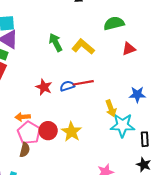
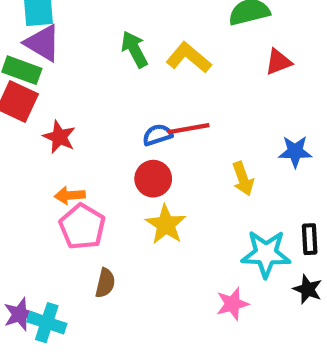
red star: (44, 87) -> (59, 137), moved
cyan star: (122, 125) -> (266, 254), moved
red circle: (48, 131) -> (153, 179), moved
brown semicircle: (25, 150) -> (105, 283), moved

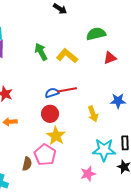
pink pentagon: (82, 227) -> (45, 155), moved

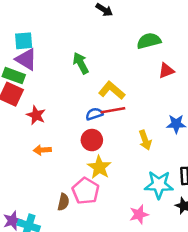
yellow L-shape: (67, 56) -> (112, 90), moved

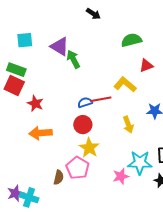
purple triangle: (26, 59) -> (60, 46), moved
yellow L-shape: (112, 90) -> (125, 84), moved
orange arrow: (42, 150) -> (41, 133), size x1.5
pink star: (139, 214) -> (121, 176), moved

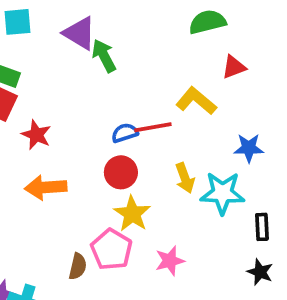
yellow arrow: (128, 125) -> (185, 178), moved
cyan star: (140, 163) -> (222, 193), moved
pink star: (121, 176) -> (170, 261), moved

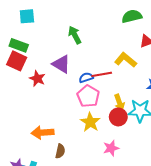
purple triangle: (80, 33) -> (61, 64), moved
red circle: (121, 172) -> (118, 117), moved
orange arrow: (46, 187) -> (43, 133), moved
pink pentagon: (111, 249) -> (88, 96), moved

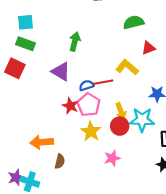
green arrow: (75, 35) -> (75, 42), turned 42
green rectangle: (19, 45) -> (26, 44), moved
red star: (37, 79) -> (70, 106), moved

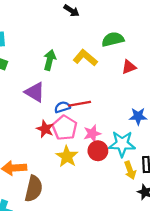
yellow L-shape: (127, 67) -> (85, 58), moved
yellow arrow: (121, 111) -> (130, 170), moved
pink star: (112, 158) -> (92, 134), moved
brown semicircle: (60, 161) -> (34, 189), size x1.6

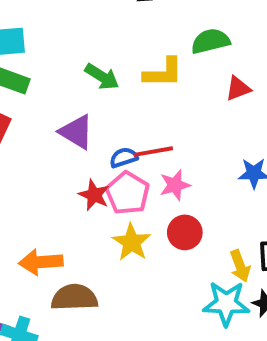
yellow L-shape: (85, 58) -> (163, 73), turned 140
green arrow: (50, 60) -> (102, 77), turned 108
pink star: (92, 134) -> (175, 185), moved
cyan star: (122, 144) -> (226, 303), moved
brown semicircle: (34, 189) -> (74, 298), turned -105

